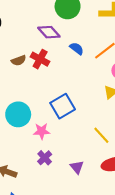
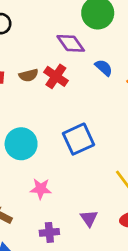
pink star: (42, 131) -> (41, 189), moved
purple cross: (45, 158) -> (49, 232), moved, turned 32

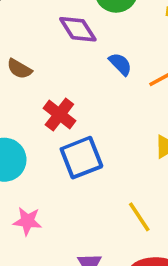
brown semicircle: (29, 75) -> (19, 69), turned 42
red cross: (56, 76) -> (59, 114), moved

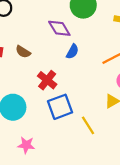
blue semicircle: (120, 64) -> (72, 52), moved, turned 72
yellow line: (139, 217) -> (88, 125), moved

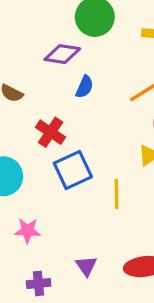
purple diamond: (59, 28) -> (62, 54), turned -45
yellow line: (88, 125) -> (116, 194), turned 36

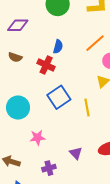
purple diamond: (62, 54) -> (18, 25), moved
red cross: (51, 132) -> (46, 65), moved

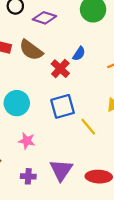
brown semicircle: (15, 57) -> (31, 50), size x1.6
yellow line: (87, 108) -> (88, 127), turned -48
purple triangle: (76, 153) -> (61, 170), size x1.6

